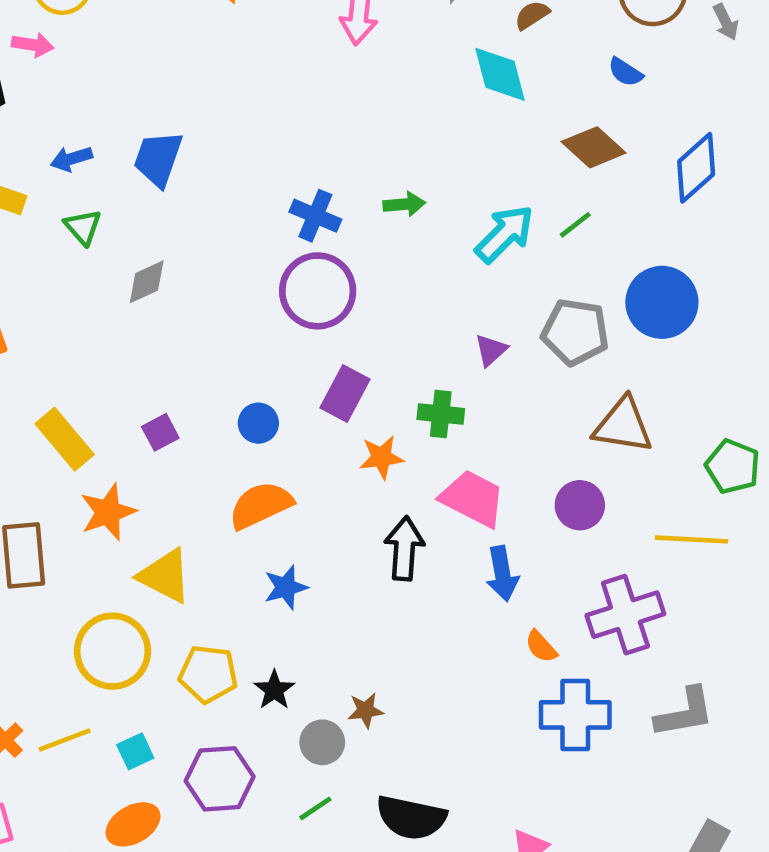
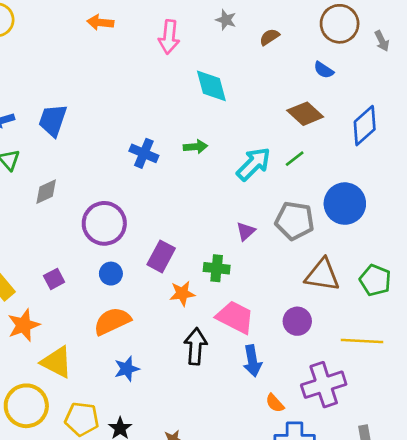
cyan diamond: (500, 74) -> (211, 86), moved
purple circle: (318, 291) -> (104, 223), moved
green pentagon: (733, 466) -> (375, 280), moved

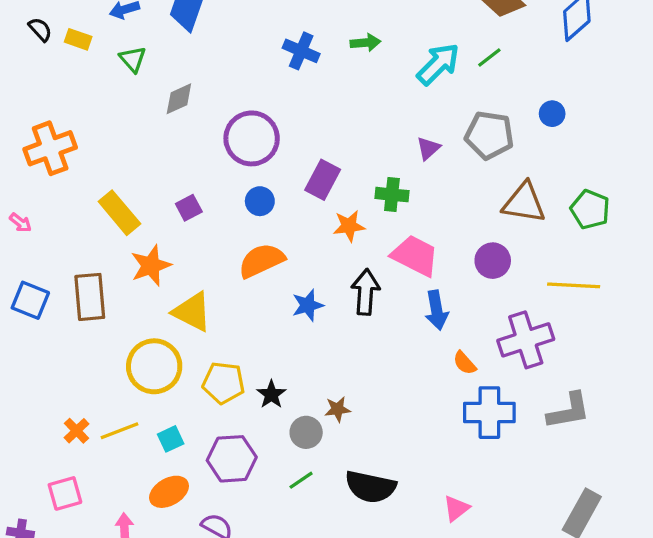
blue circle: (345, 204) -> (552, 114), size x0.5
blue star: (127, 369) -> (308, 305), moved

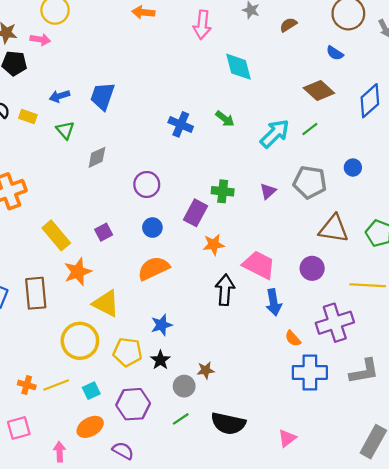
green arrow: (366, 43) -> (225, 119), turned 42
purple circle: (252, 138) -> (147, 184), size x0.7
green cross: (392, 195) -> (223, 191), moved
blue star: (308, 305) -> (161, 325), moved
orange cross: (77, 431) -> (27, 385), turned -30

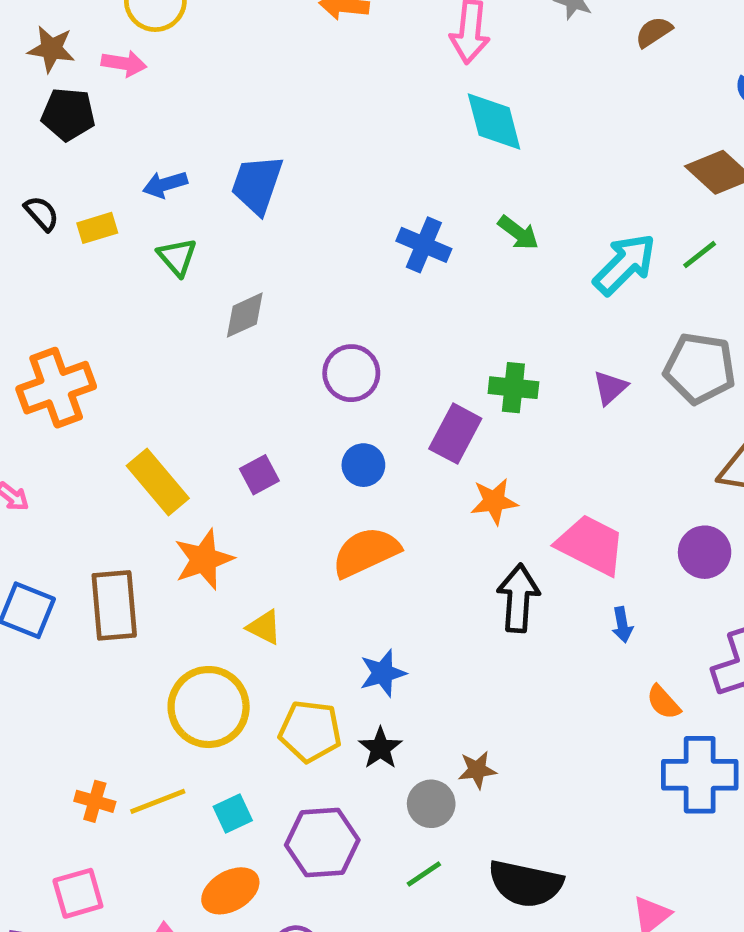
cyan diamond: (239, 67) -> (494, 121), moved
yellow rectangle: (28, 117) -> (97, 228), turned -36
blue arrow: (274, 302) -> (622, 625), size x0.6
yellow triangle: (106, 303) -> (264, 627), size x0.6

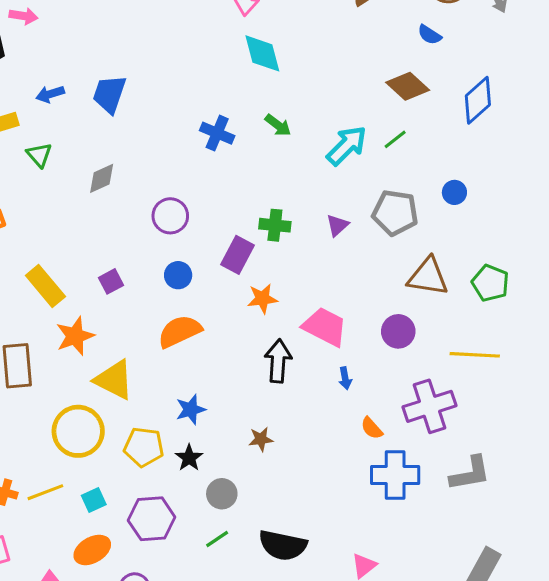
green triangle: (177, 257) -> (39, 155), moved
yellow triangle: (264, 627) -> (114, 380), size x1.8
brown star: (477, 770) -> (261, 439), moved

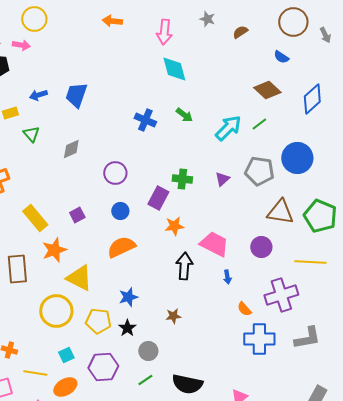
blue circle: (454, 192) -> (297, 158), size x2.0
green pentagon: (490, 283) -> (320, 216), size x1.4
yellow line: (45, 492) -> (35, 373), moved, turned 30

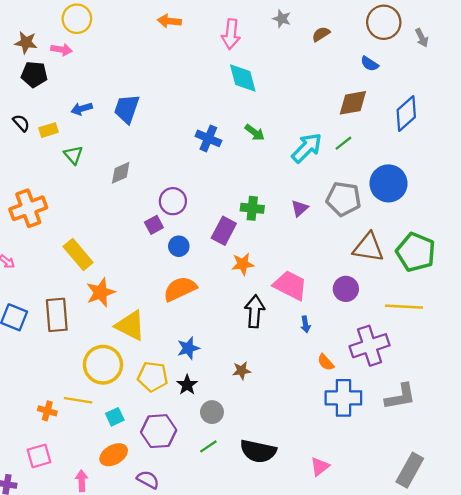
brown diamond: (267, 90) -> (353, 103), turned -52
purple square: (77, 215) -> (154, 225), moved
yellow line: (35, 373) -> (78, 400), moved

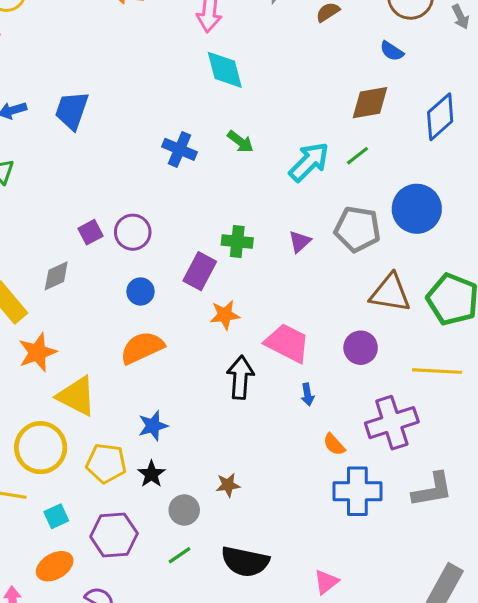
gray diamond: (121, 173) -> (56, 276), moved
purple square: (154, 225) -> (91, 232), moved
brown star: (242, 371) -> (228, 485), moved

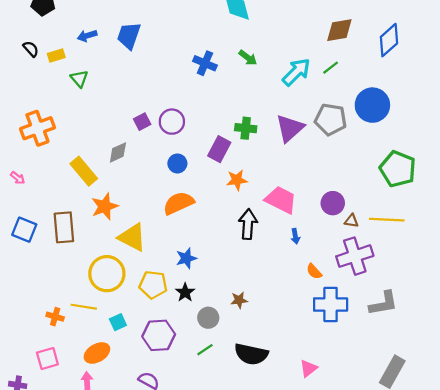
purple triangle: (300, 242) -> (290, 128), size x1.8
brown triangle: (390, 293) -> (351, 221), moved, size x0.5
orange ellipse: (55, 566) -> (97, 353), moved

